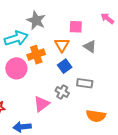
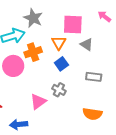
pink square: (76, 27) -> (73, 25), size x1.5
gray rectangle: (85, 83) -> (94, 77), moved

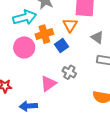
gray triangle: (87, 44) -> (97, 37), moved
blue square: (61, 64) -> (61, 46), moved

